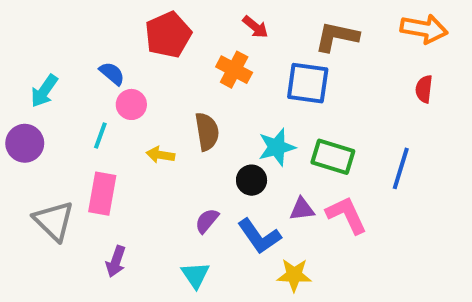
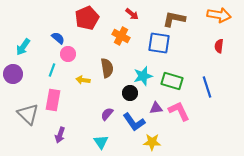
blue line: (401, 168) -> (207, 87), turned -35

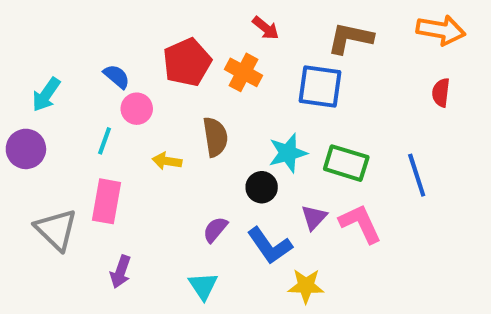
red pentagon: (87, 18) -> (187, 62), moved
purple triangle: (156, 108) -> (314, 217), turned -40

